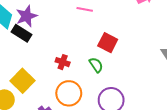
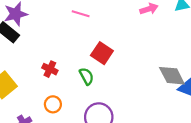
orange circle: (69, 93) -> (53, 104), size x0.6

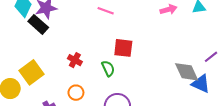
red square: (102, 53) -> (123, 48), turned -30

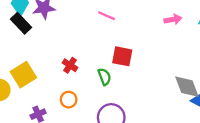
black rectangle: (38, 24) -> (21, 23), moved

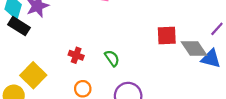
red square: (122, 56) -> (167, 35), moved

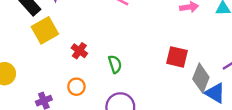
gray diamond: (194, 49) -> (201, 78), turned 40
yellow square: (33, 75) -> (45, 30), moved

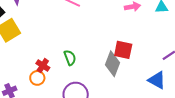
red cross: (79, 51) -> (43, 66), moved
gray diamond: (201, 78) -> (113, 64), moved

